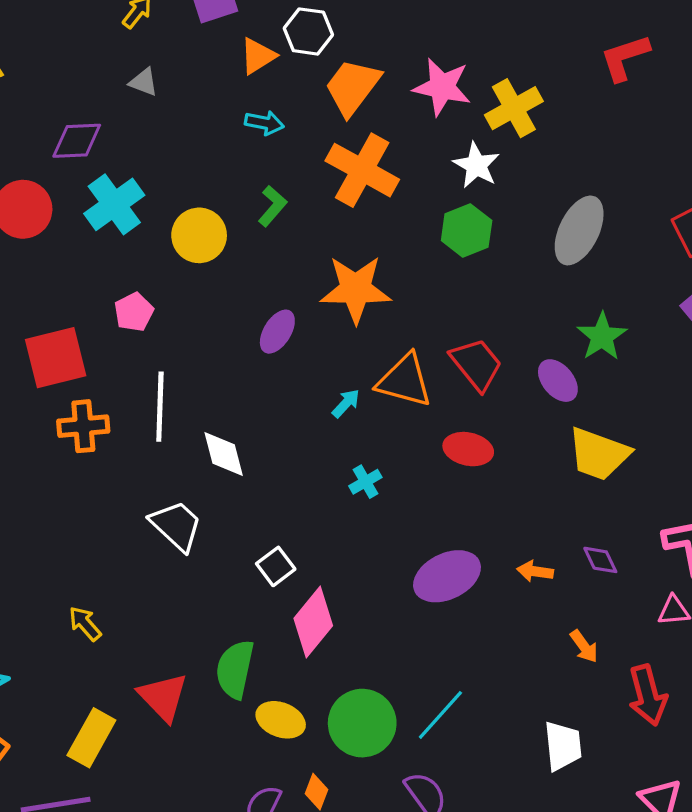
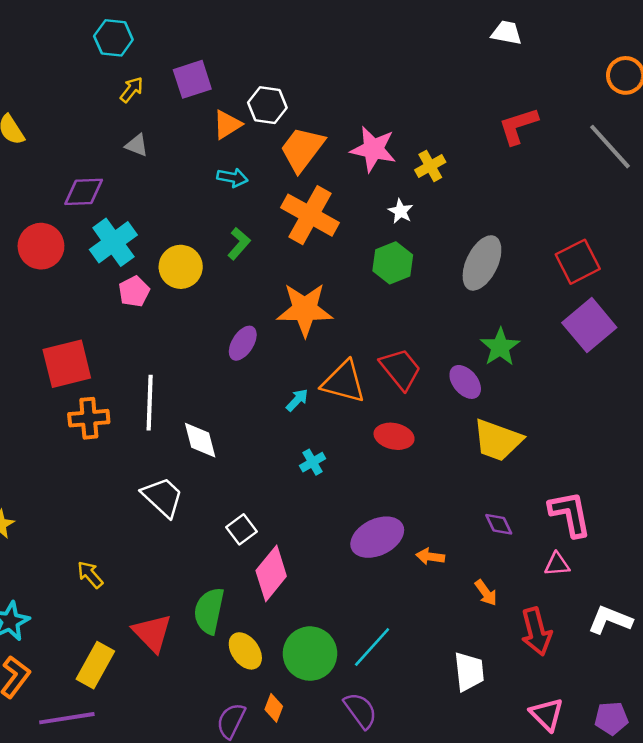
yellow cross: (514, 108) -> (430, 166), size x0.7
white star: (476, 165) -> (401, 211), size x0.7
pink pentagon: (134, 312) -> (134, 291), moved
orange arrow: (535, 571) -> (430, 557), moved
yellow ellipse: (281, 720) -> (245, 651), turned 33

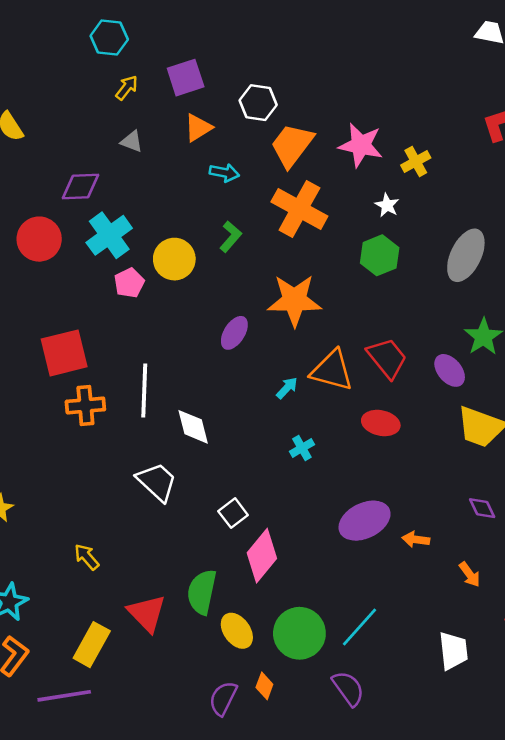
orange triangle: (227, 125) -> (198, 128), moved

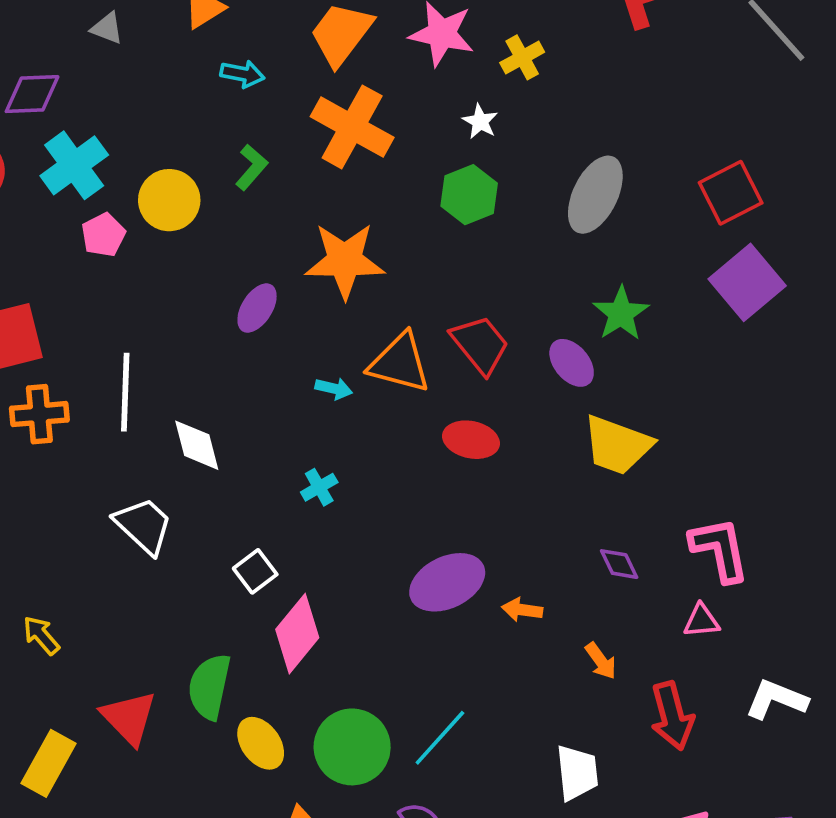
cyan arrow: (287, 388) -> (334, 388), turned 60
cyan cross: (302, 448) -> (319, 487), moved

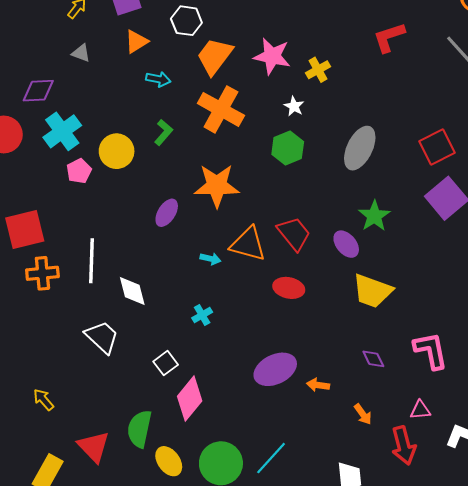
pink triangle: (701, 621) -> (420, 410), moved

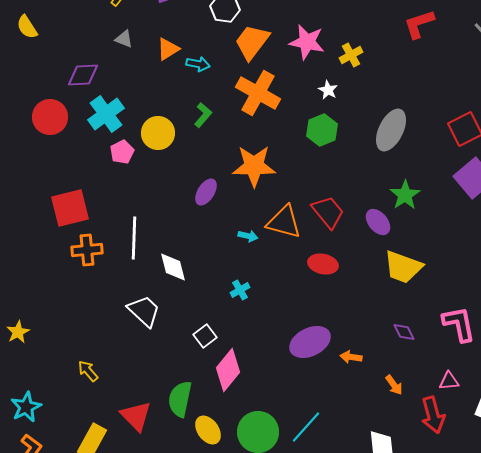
orange triangle: (136, 42) -> (168, 49), moved

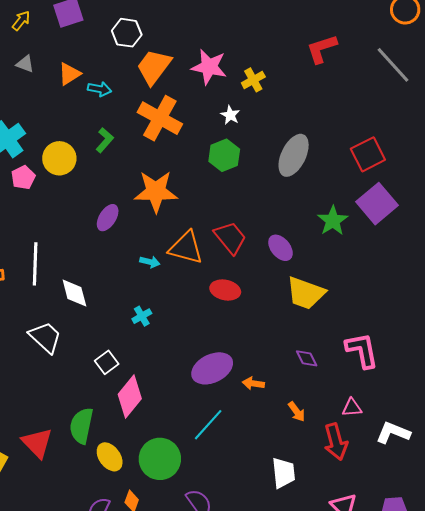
green star: (405, 195) -> (333, 221), moved
cyan line: (306, 427) -> (208, 425), moved

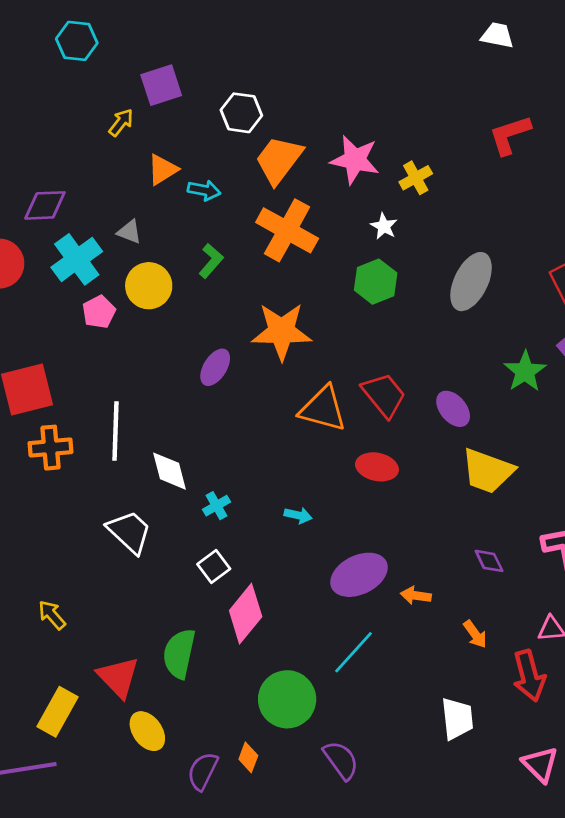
yellow arrow: (21, 21) -> (121, 122), moved
gray triangle: (25, 64) -> (129, 232), moved
cyan arrow: (150, 262) -> (298, 515), moved
cyan cross: (142, 316) -> (217, 506), moved
yellow ellipse: (110, 457) -> (147, 731), moved

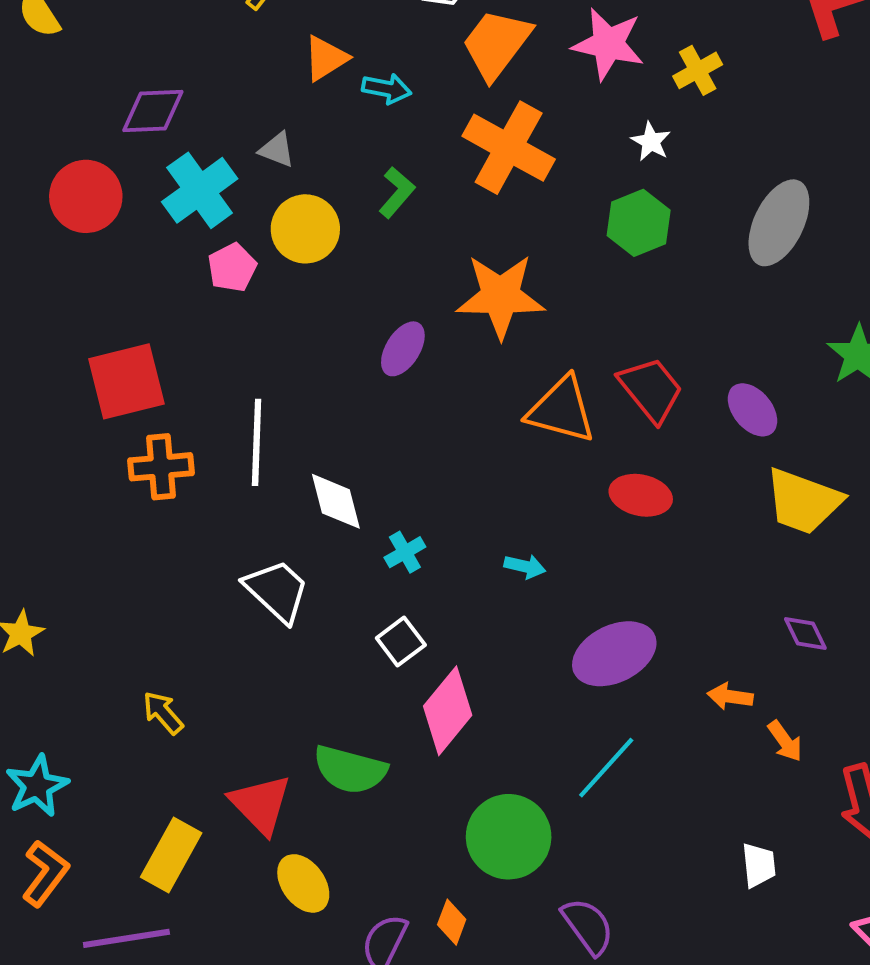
orange arrow: (416, 596) -> (730, 696), moved
green semicircle: (179, 654) -> (350, 770), turned -87
white trapezoid: (457, 719) -> (759, 865), size x0.7

